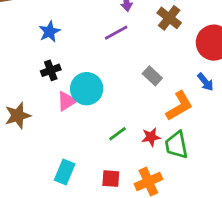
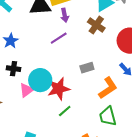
black cross: (51, 70) -> (13, 69), turned 32
gray rectangle: (152, 76) -> (87, 68), turned -56
red star: (151, 137) -> (59, 89), moved, size x1.6

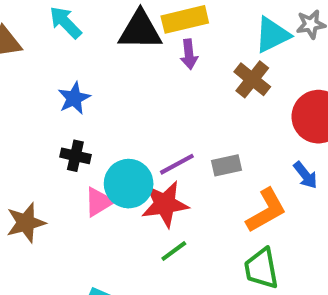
purple line: (59, 38) -> (177, 164), moved

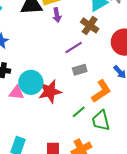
purple line: (177, 164) -> (74, 47), moved
pink triangle: (99, 202) -> (16, 93), turned 42
green line: (174, 251) -> (79, 112), moved

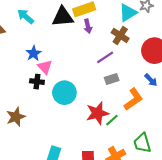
red star: (50, 91) -> (97, 113), moved
pink triangle: (16, 93) -> (45, 67), moved, turned 42
green trapezoid: (101, 121) -> (142, 143), moved

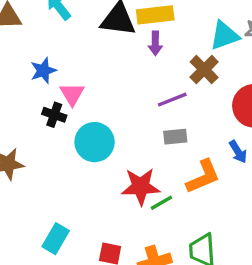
blue star: (34, 53) -> (43, 71), moved

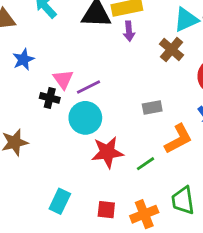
blue star: (43, 71) -> (23, 60), moved
purple line: (172, 100) -> (89, 87), moved
red star: (141, 187) -> (107, 152), moved

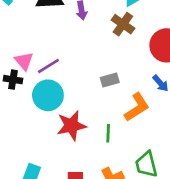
green line: (145, 164) -> (108, 133), turned -48

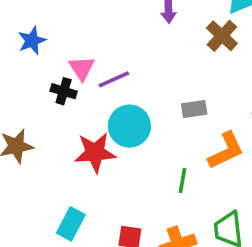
cyan circle: (48, 95) -> (129, 126), moved
red star: (71, 126) -> (95, 153), moved

